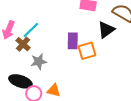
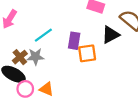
cyan line: (31, 30) -> (43, 35), moved
brown cross: (23, 44) -> (20, 57), moved

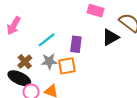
orange square: (87, 53) -> (67, 66), moved
gray star: (36, 57) -> (49, 61), moved

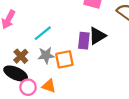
black triangle: (110, 37) -> (97, 36), moved
purple rectangle: (76, 44) -> (84, 41), moved

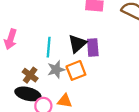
cyan line: (43, 33) -> (49, 47), turned -36
black triangle: (97, 36) -> (77, 44), moved

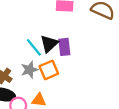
cyan line: (49, 47) -> (34, 47), moved, turned -42

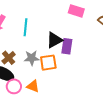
cyan line: (34, 47) -> (26, 27), moved, turned 30

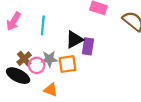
pink circle: (14, 86) -> (37, 65), moved

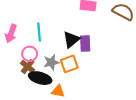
pink circle: (37, 65) -> (30, 54), moved
black ellipse: (18, 76) -> (40, 78), moved

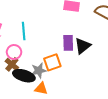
black triangle: (71, 40) -> (83, 46), moved
gray star: (51, 62) -> (39, 70), moved

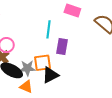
cyan line: (24, 31) -> (49, 29), moved
black triangle: (83, 46) -> (50, 75), moved

